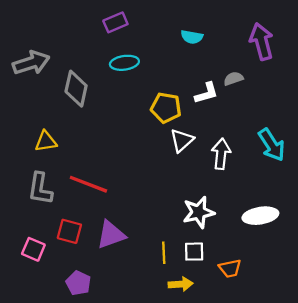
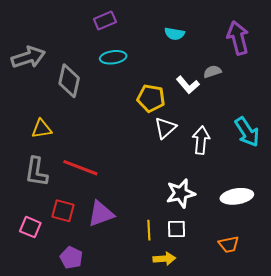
white L-shape: (206, 93) -> (188, 85), turned 65
orange trapezoid: (230, 268) -> (229, 244), moved

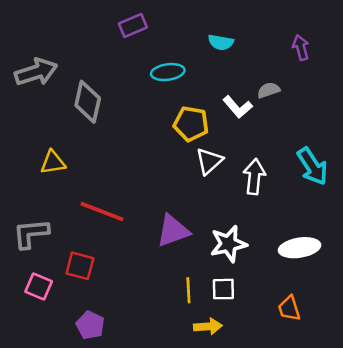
purple arrow: (238, 38) -> (301, 48), size x0.6
cyan ellipse: (113, 57) -> (168, 72), moved
gray L-shape: (36, 172) -> (31, 233), moved, turned 76
purple triangle: (101, 214) -> (173, 231), moved
orange trapezoid: (229, 244) -> (289, 308), turned 85

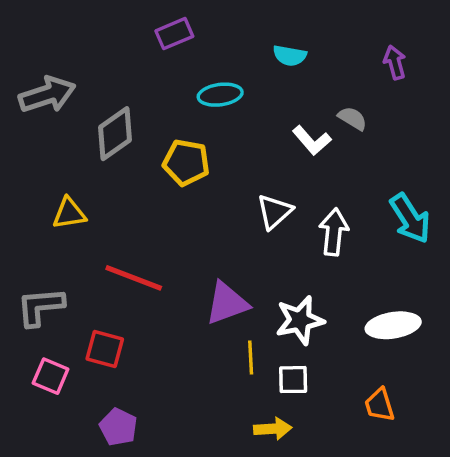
gray semicircle: (269, 90) -> (352, 118), turned 50
gray diamond: (88, 102) -> (115, 134), turned 42
yellow pentagon: (191, 124) -> (186, 162), moved
yellow line: (188, 290) -> (251, 357), moved

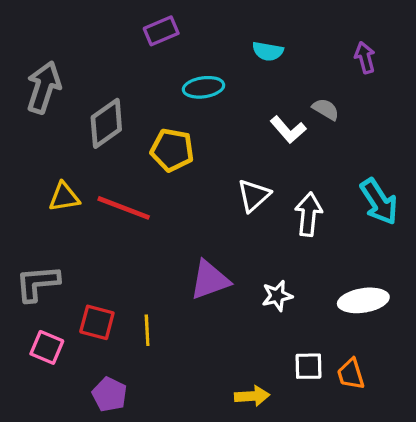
gray arrow: (47, 95) -> (44, 87), turned -54
red line: (134, 278) -> (124, 208), moved
white star: (300, 320) -> (277, 296), size x0.7
yellow line: (251, 357) -> (147, 330), moved
white square: (293, 380) -> (308, 366), moved

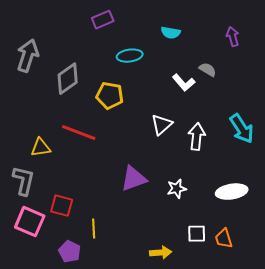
yellow triangle: (64, 197) -> (41, 148), moved
gray L-shape: (37, 283) -> (24, 181), turned 108
yellow line: (147, 330) -> (94, 229), moved
pink square: (47, 347) -> (30, 222), size x1.4

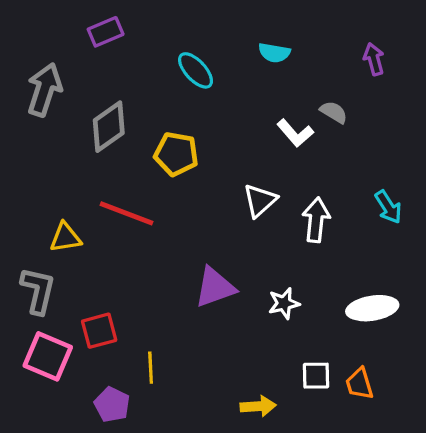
purple rectangle: (103, 20) -> (106, 32), moved
cyan ellipse: (130, 56) -> (196, 70), moved, turned 55
cyan arrow: (242, 129) -> (388, 207), size x0.7
red square: (62, 206) -> (99, 331), turned -30

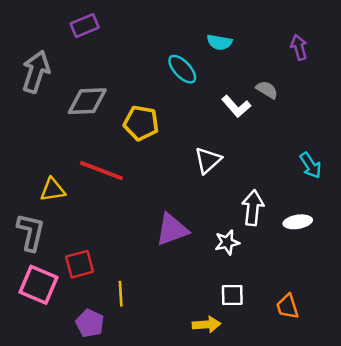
cyan ellipse: (196, 70) -> (182, 69), moved
gray diamond: (109, 127) -> (87, 101), turned 33
white arrow: (316, 220) -> (253, 208), moved
white ellipse: (372, 308) -> (298, 222), moved, size x0.7
white square: (316, 376) -> (232, 295), moved

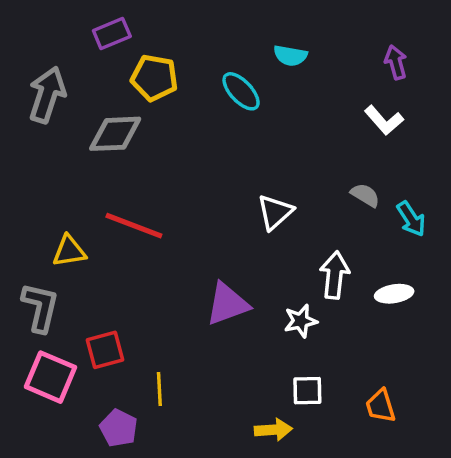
gray semicircle: (267, 90) -> (365, 195), moved
white L-shape: (236, 106) -> (384, 120), moved
yellow pentagon: (141, 123) -> (154, 78), moved

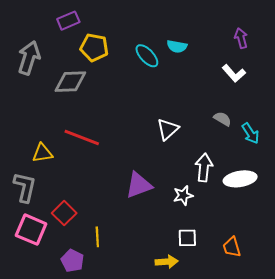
cyan semicircle: (290, 56) -> (177, 46), moved
white ellipse: (394, 294) -> (240, 179), size x1.4
red square: (105, 350) -> (64, 213), turned -30

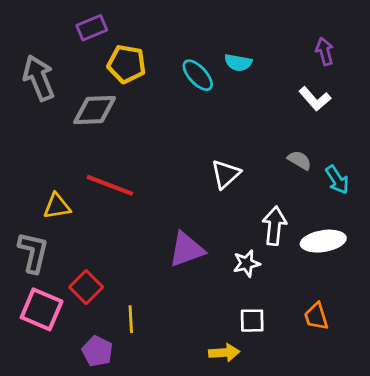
gray arrow: (29, 58) -> (39, 78), turned -40
orange trapezoid: (232, 247) -> (316, 316), moved

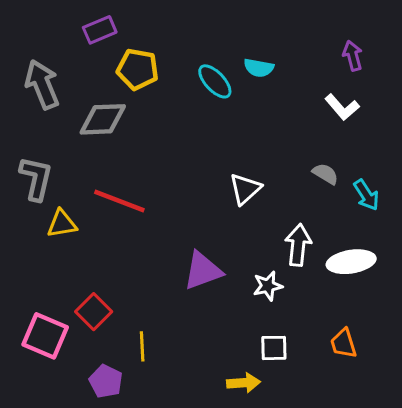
gray L-shape: (33, 252) -> (36, 178), moved

